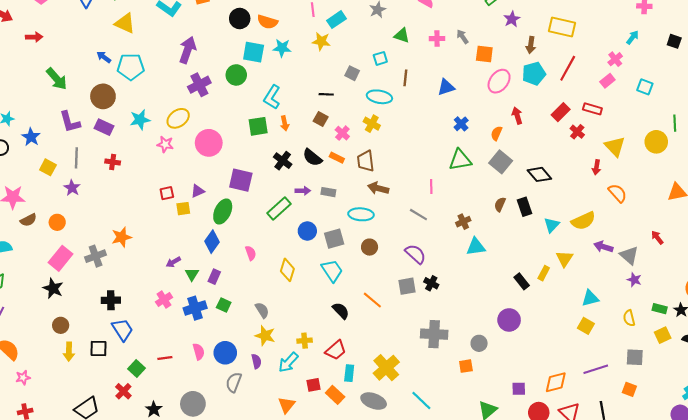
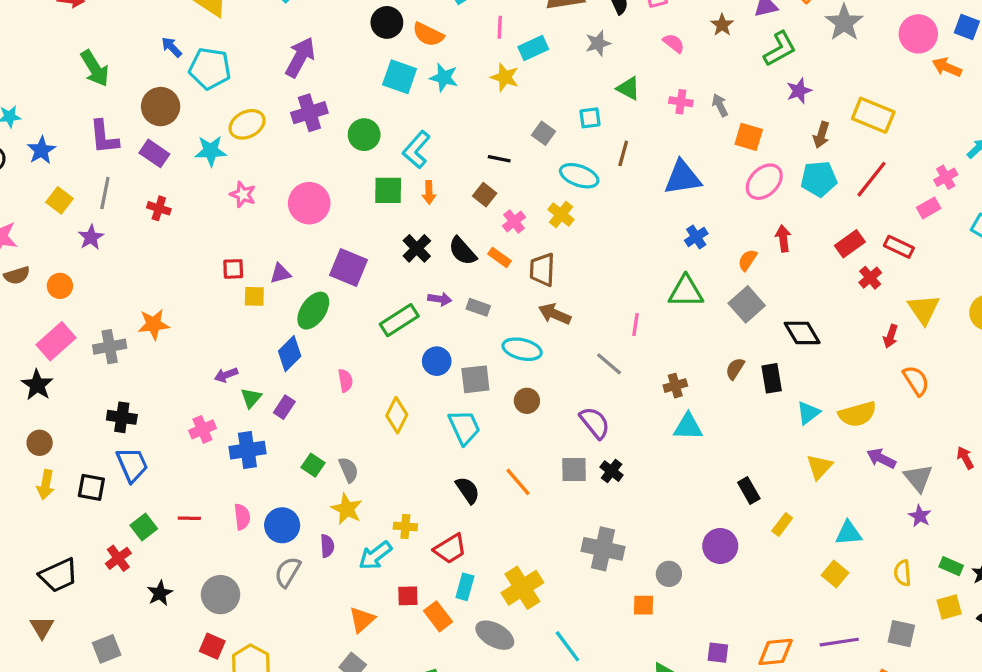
green circle: (236, 75) -> (364, 135), moved
blue triangle: (446, 87) -> (683, 178), size x1.4
yellow ellipse: (178, 118) -> (247, 124), moved
yellow rectangle: (544, 273) -> (782, 524), moved
green square: (224, 305) -> (313, 465), moved

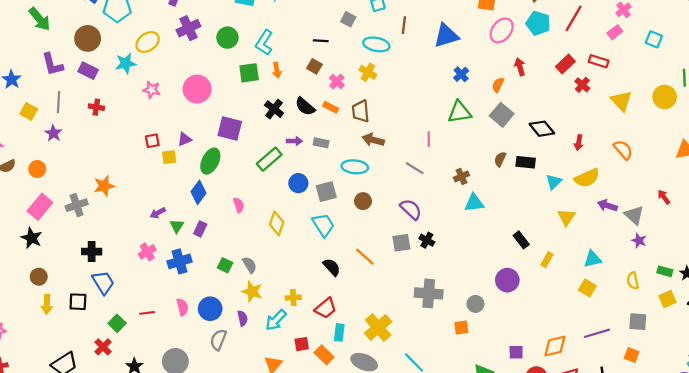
cyan pentagon: (819, 179) -> (538, 23), turned 30
red arrow: (891, 336) -> (579, 143), moved
black rectangle: (772, 378) -> (526, 162), turned -66

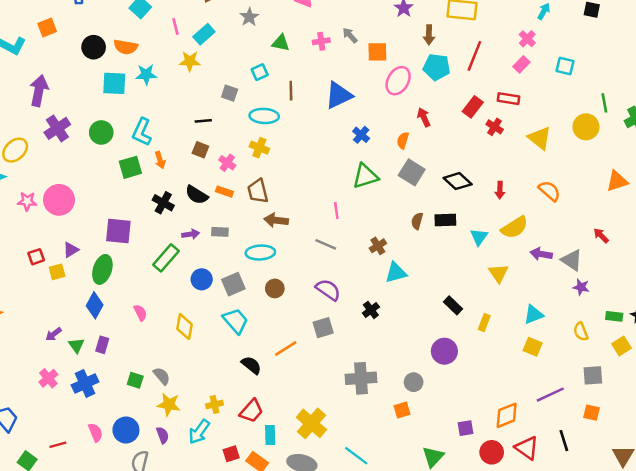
pink circle: (197, 89) -> (59, 200), moved
black cross: (427, 240) -> (371, 310), moved, turned 32
orange line: (365, 257) -> (286, 348), turned -65

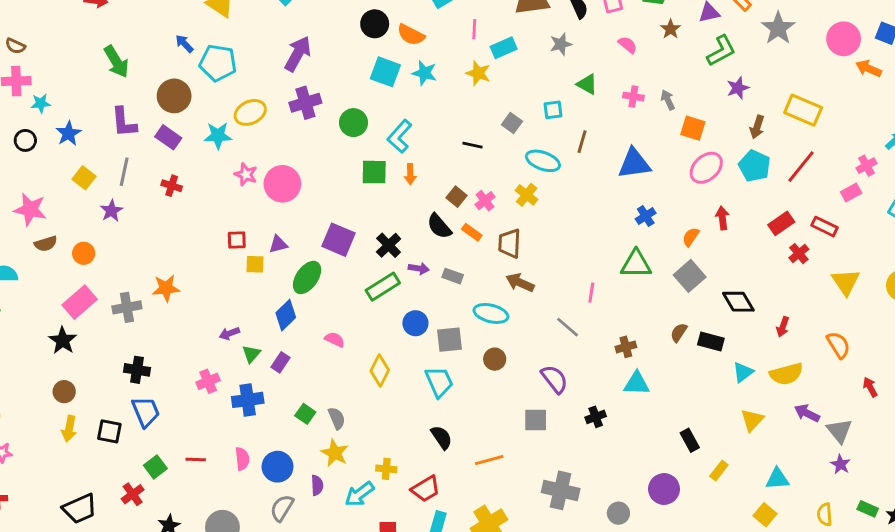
brown square: (200, 150) -> (456, 197), moved
black cross: (163, 203) -> (389, 245), moved
red arrow: (601, 236) -> (870, 387), moved
pink semicircle: (140, 313) -> (335, 339), turned -56
orange line: (286, 348) -> (489, 460), moved

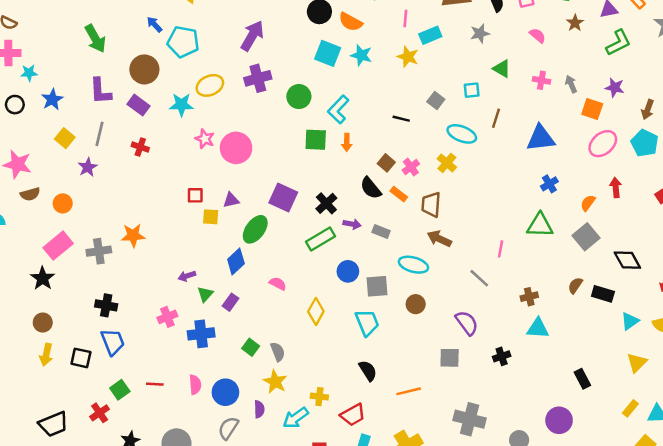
purple star: (738, 88) -> (615, 88), moved, turned 30
yellow rectangle: (719, 471) -> (630, 408), moved

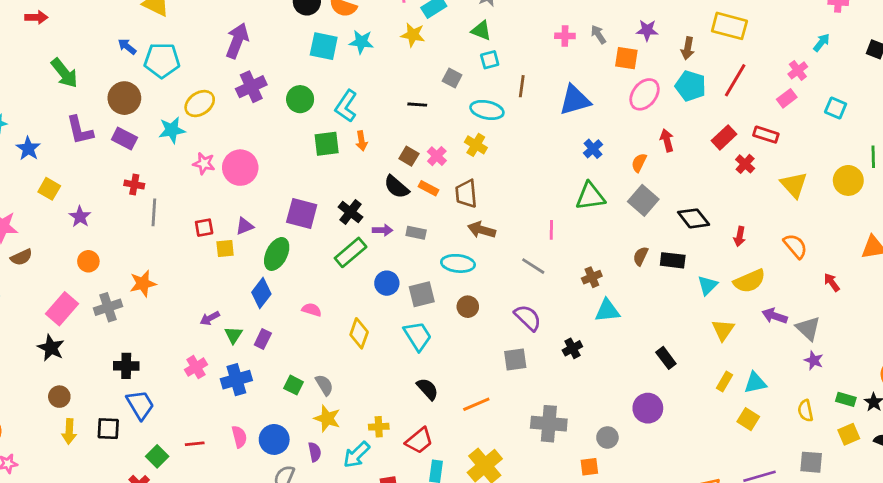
green triangle: (502, 69) -> (481, 31), moved
gray line: (100, 134) -> (154, 212), moved
orange circle: (63, 203) -> (88, 261), moved

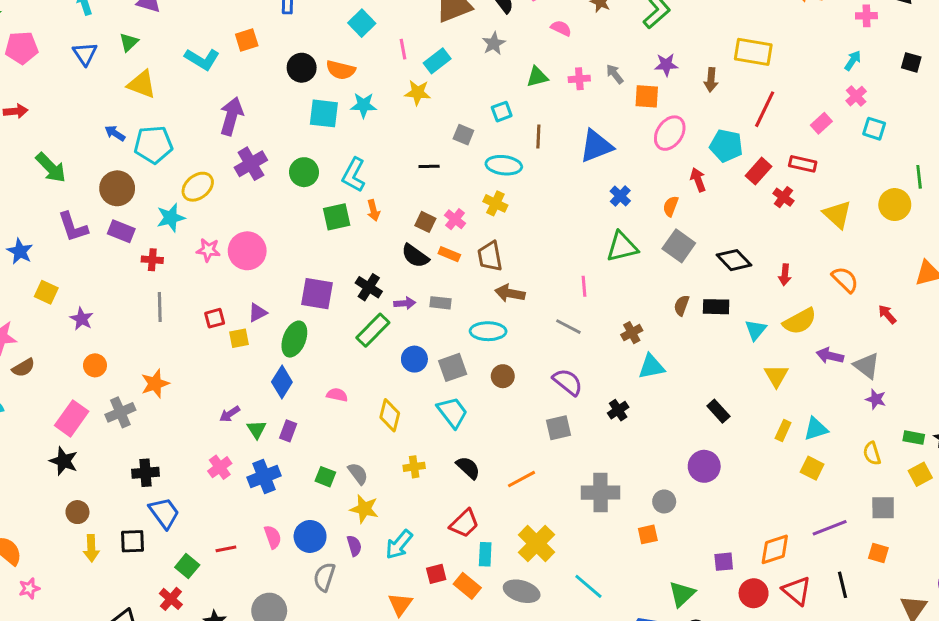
green triangle: (481, 31) -> (537, 77), moved, turned -30
pink cross: (798, 70) -> (856, 96), moved
cyan pentagon: (691, 86) -> (726, 146), moved
red cross: (134, 185) -> (152, 260), moved
yellow cross: (379, 427) -> (414, 467), moved

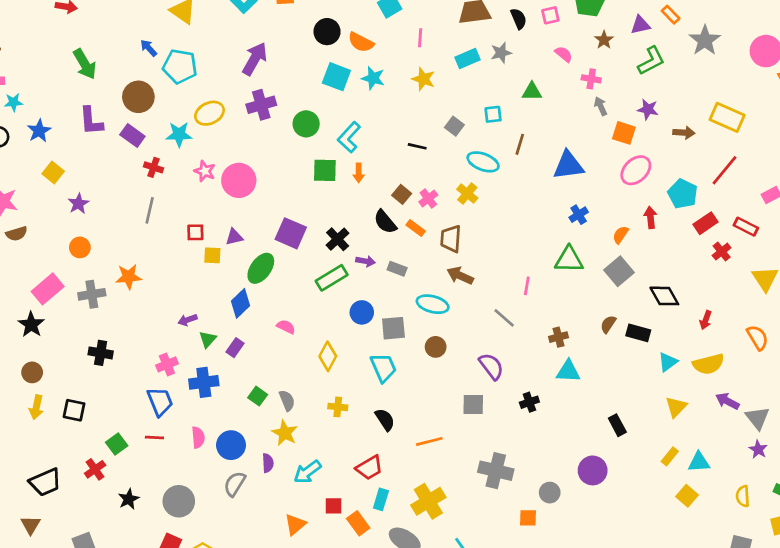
cyan rectangle: (437, 61) -> (467, 59), moved
pink cross: (579, 79) -> (591, 79), moved
brown arrow: (711, 80) -> (684, 133), turned -105
blue trapezoid: (164, 513) -> (160, 402), moved

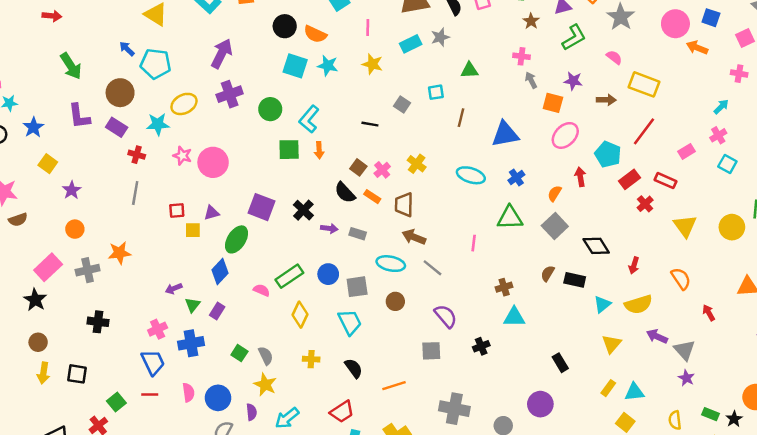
pink semicircle: (564, 54) -> (614, 57), moved
cyan ellipse: (483, 162) -> (471, 175), moved
green rectangle: (332, 278) -> (289, 276), moved
gray line: (504, 318) -> (432, 268), moved

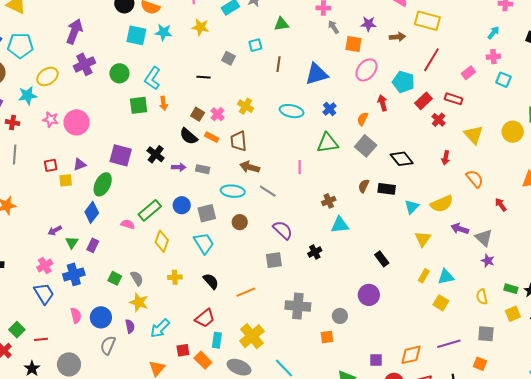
pink cross: (718, 135) -> (493, 57), turned 32
red arrow: (634, 265) -> (446, 158), moved
red line: (150, 395) -> (41, 339), moved

